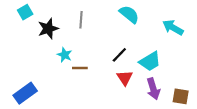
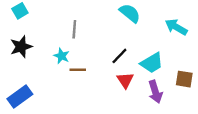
gray line: (81, 20) -> (74, 29), moved
black star: (48, 29) -> (21, 47), moved
brown square: (181, 96) -> (184, 79), moved

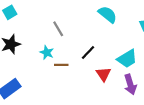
gray line: (74, 29) -> (58, 29), turned -35
black line: (119, 56) -> (88, 53), moved

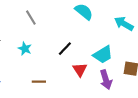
gray line: (58, 29) -> (31, 18), moved
brown line: (61, 65) -> (39, 82), moved

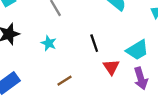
black line: (65, 49) -> (94, 43), turned -63
brown line: (39, 82) -> (65, 81), turned -32

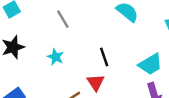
red triangle: (111, 67) -> (96, 82), moved

